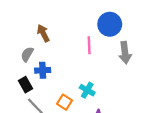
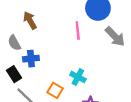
gray arrow: (125, 53) -> (115, 37), turned -35
gray semicircle: (27, 54) -> (14, 43), turned -56

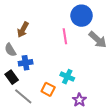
brown arrow: (30, 20) -> (23, 30), turned -119

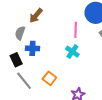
gray semicircle: (10, 50) -> (20, 33), turned 40
cyan cross: (67, 77) -> (72, 52), moved

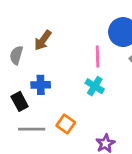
gray semicircle: (20, 33) -> (16, 55), moved
gray line: (24, 81) -> (32, 129), turned -48

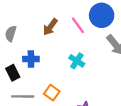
brown arrow: (43, 40) -> (50, 27), moved
pink line: (97, 56) -> (78, 25), moved, turned -36

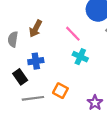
pink line: (78, 25) -> (73, 34), moved
brown arrow: (50, 27) -> (36, 29), moved

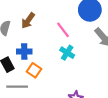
orange square: (60, 91) -> (34, 70), moved

